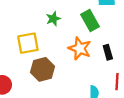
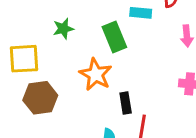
black rectangle: (108, 52) -> (126, 103), moved

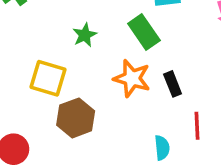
yellow square: (24, 59) -> (48, 78), turned 32
black rectangle: (126, 103) -> (173, 84), moved

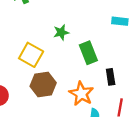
green rectangle: (144, 32) -> (88, 53), moved
orange star: (132, 78) -> (81, 94), moved

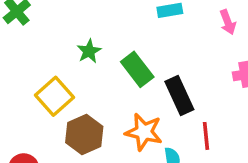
yellow square: (31, 55) -> (55, 96), turned 35
black rectangle: (111, 77) -> (179, 95), size x1.5

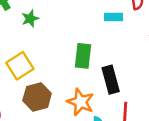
green star: (89, 51) -> (30, 19), moved
green rectangle: (137, 69) -> (83, 56), turned 35

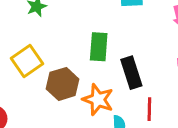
brown hexagon: (37, 97) -> (63, 84), moved

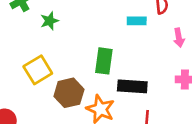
black rectangle: (131, 73) -> (132, 86), turned -72

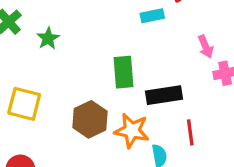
pink arrow: (179, 38) -> (206, 47), moved
yellow square: (38, 70) -> (24, 104), moved, turned -32

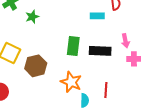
black rectangle: (164, 95) -> (100, 51), moved
brown hexagon: (90, 119) -> (36, 66), moved

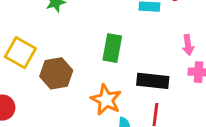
black rectangle: (100, 51) -> (153, 81), moved

